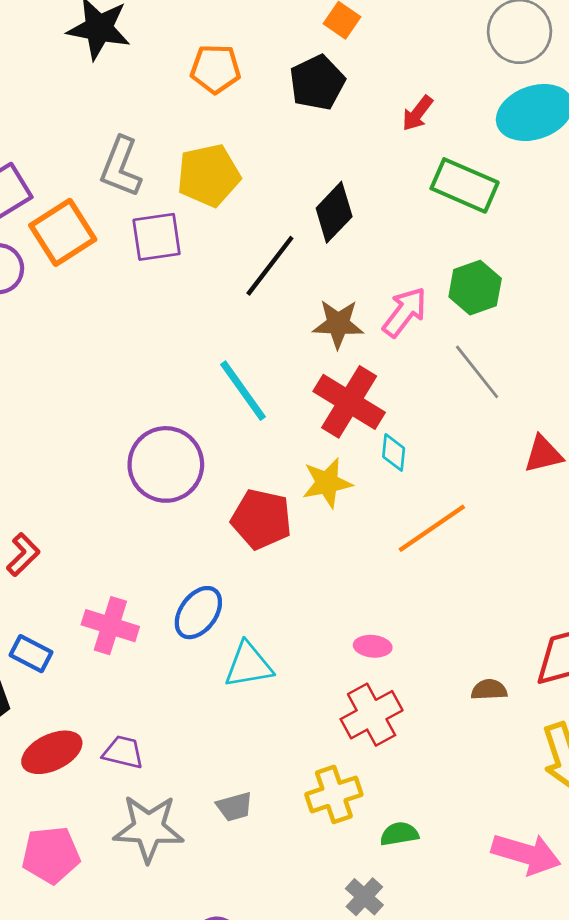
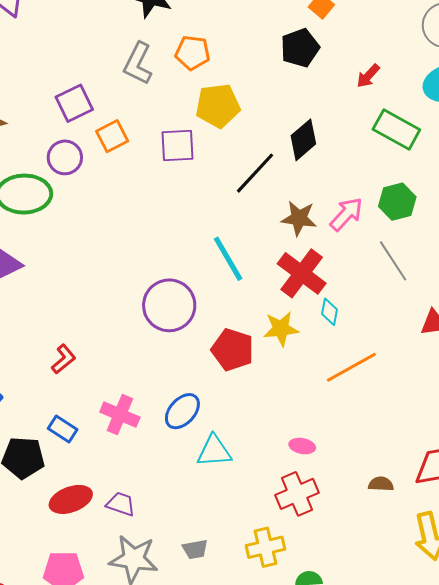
orange pentagon: (215, 69) -> (193, 53), moved
gray L-shape: (121, 167) -> (138, 64), moved
orange square: (63, 232) -> (112, 136), size x0.7

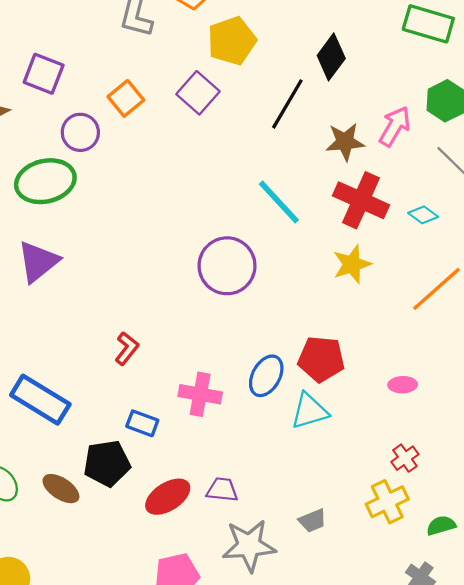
purple square: (74, 103) -> (44, 74), moved, turned -30
purple square: (178, 145) -> (198, 93), turned -33
cyan diamond: (329, 312) -> (423, 215), moved, turned -52
red pentagon: (233, 350) -> (321, 359), moved
red cross: (297, 494) -> (405, 458), moved, size x0.6

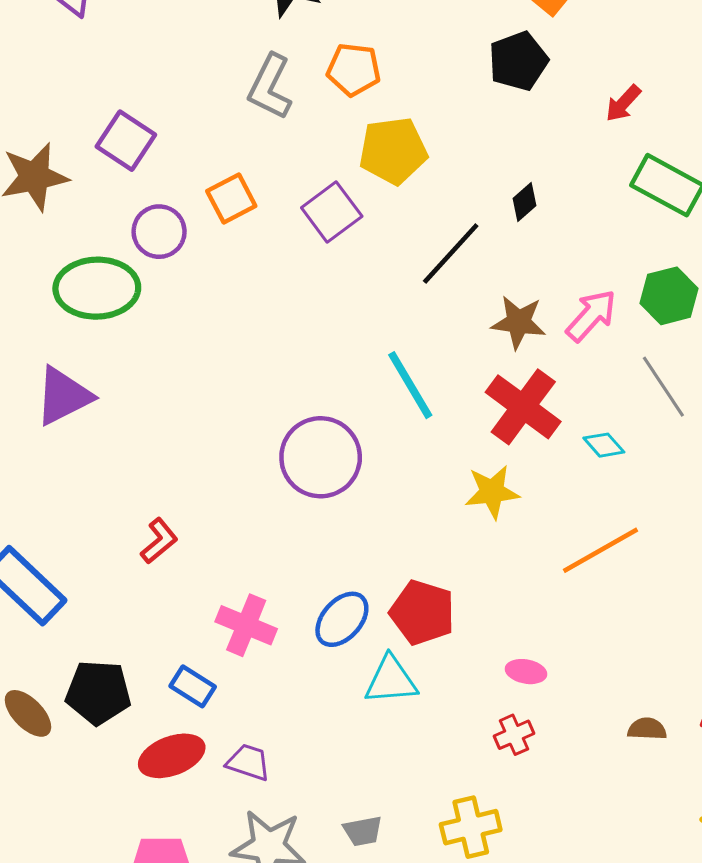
black diamond: (331, 57) -> (524, 202), size x0.6
blue rectangle: (142, 423) -> (193, 686), moved
red cross: (405, 458) -> (514, 735), moved

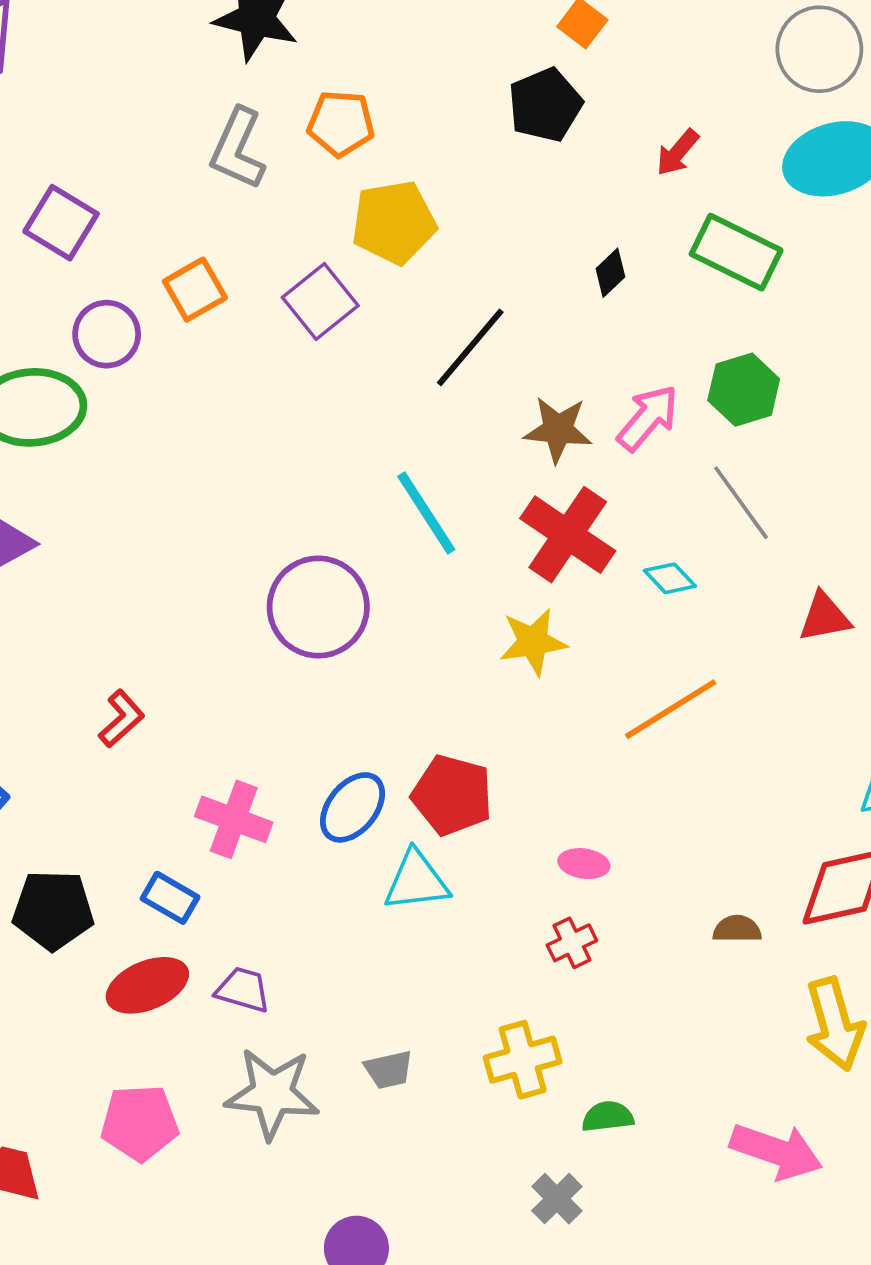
black diamond: (524, 202) -> (610, 273), moved

